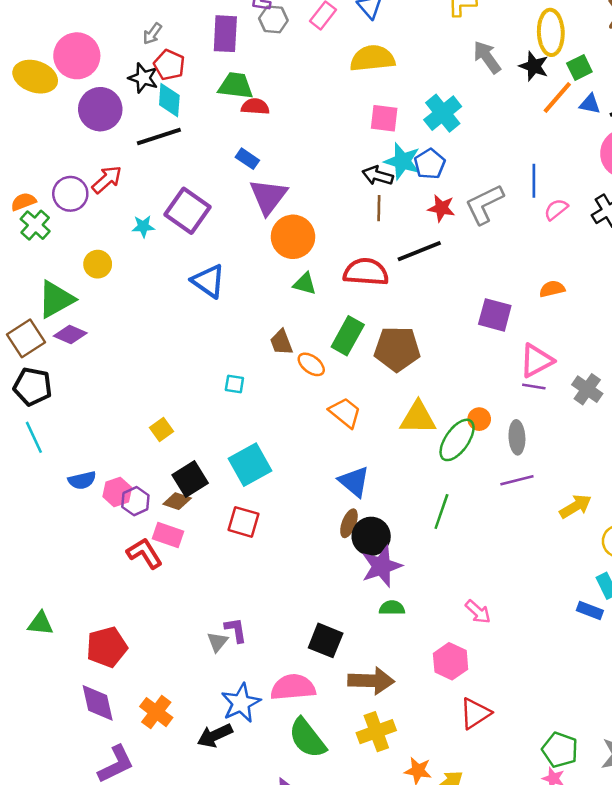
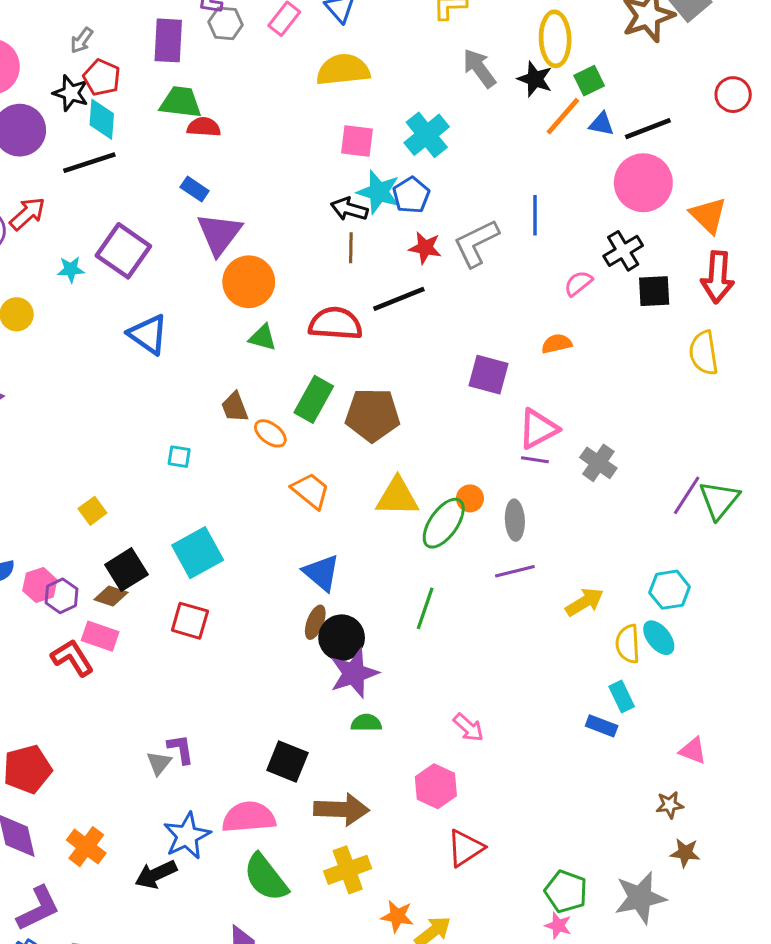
pink semicircle: (556, 209) -> (578, 283), moved

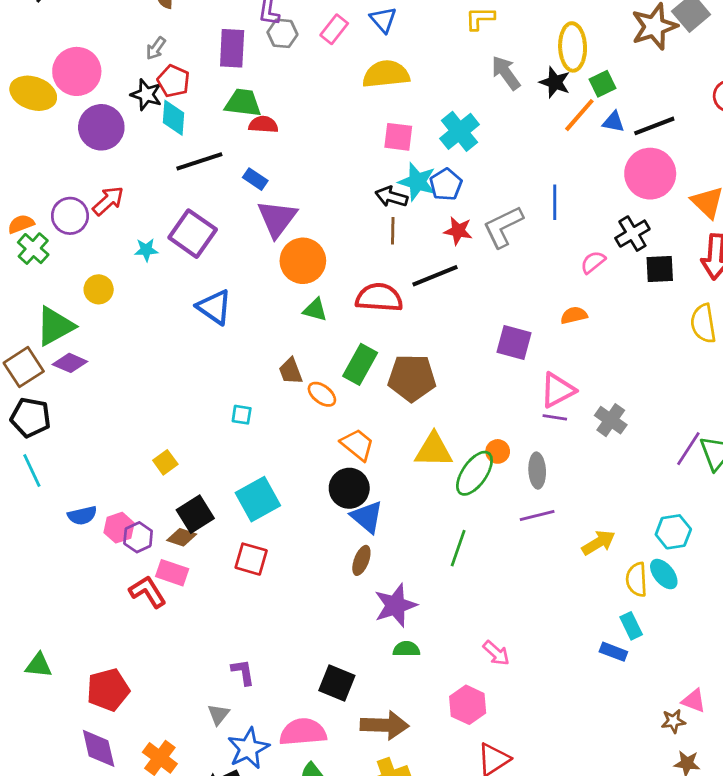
black line: (89, 163) -> (199, 161), moved
black circle: (342, 638) -> (349, 488), moved
pink triangle: (693, 751) -> (694, 701), moved
gray triangle: (159, 763) -> (218, 714), moved

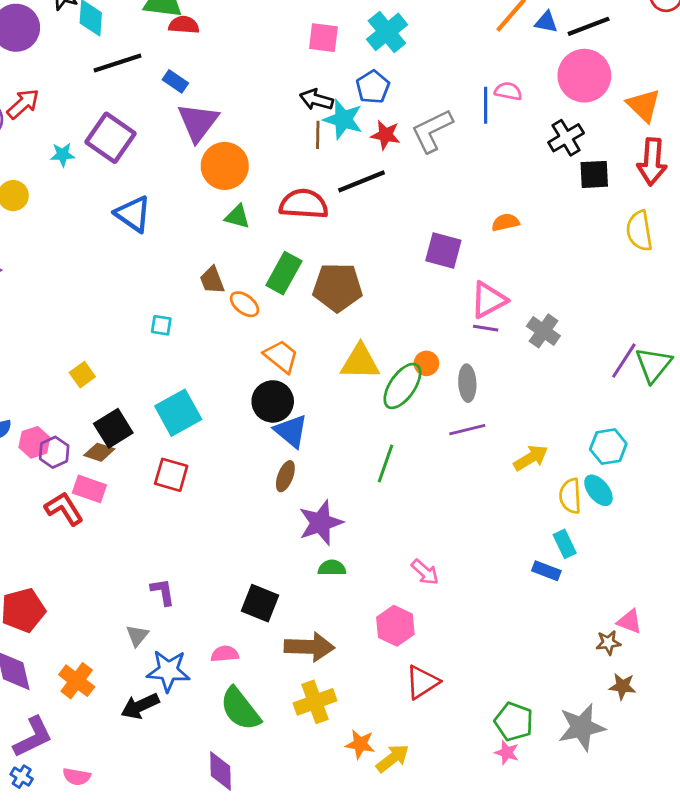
cyan star: (417, 182) -> (343, 119), moved
pink semicircle: (593, 262) -> (508, 91), moved, turned 50
pink semicircle: (303, 732) -> (225, 654), size x0.6
blue star: (248, 748) -> (168, 671), turned 30

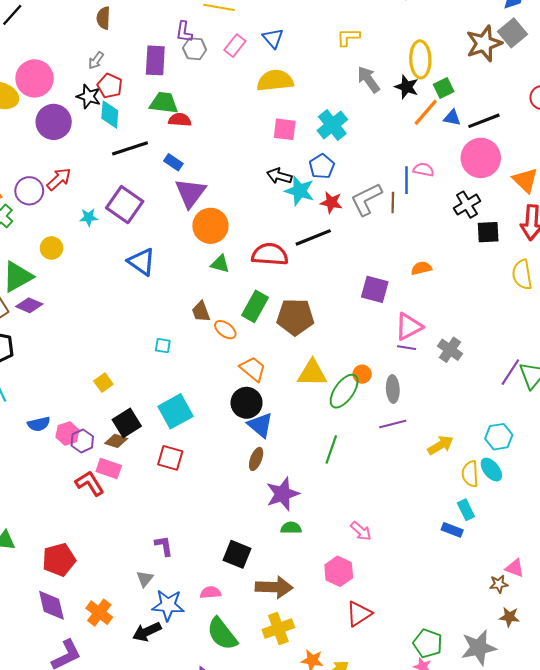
brown line: (318, 135) -> (393, 202), moved

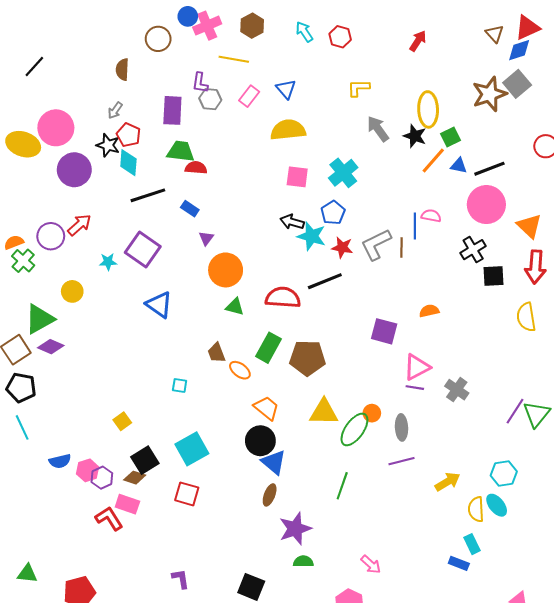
purple triangle: (190, 193) -> (206, 238), size x0.5

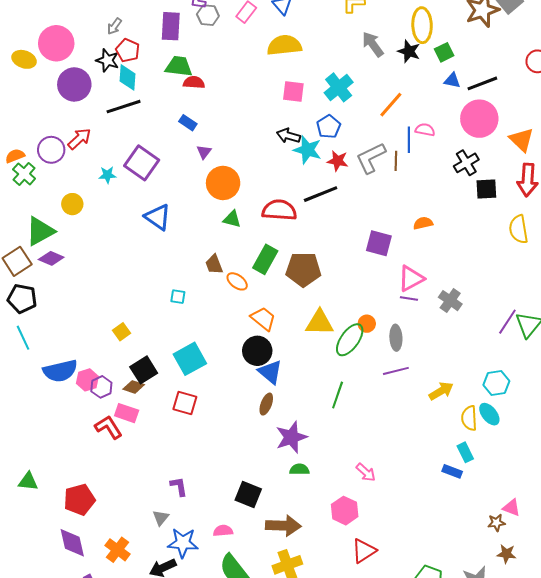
yellow ellipse: (23, 144) -> (24, 59), size x0.7
orange line: (433, 161) -> (391, 105), moved
black line: (148, 195) -> (124, 107), moved
blue semicircle: (60, 461) -> (60, 371), size x1.6

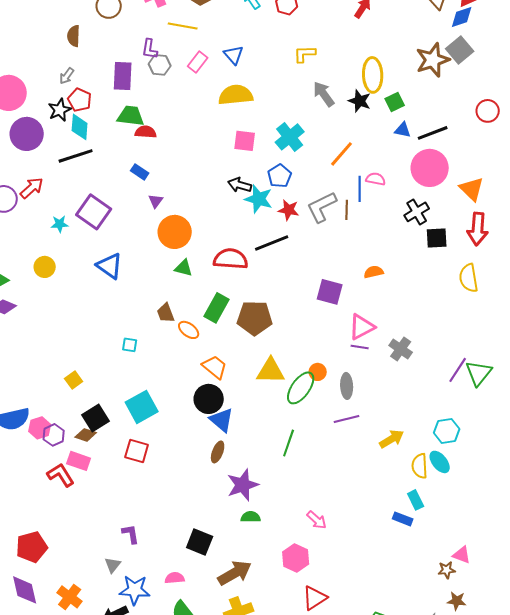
black star: (107, 60) -> (60, 110), turned 30
yellow circle: (72, 204) -> (45, 267), moved
brown arrow: (283, 526) -> (235, 573), turned -32

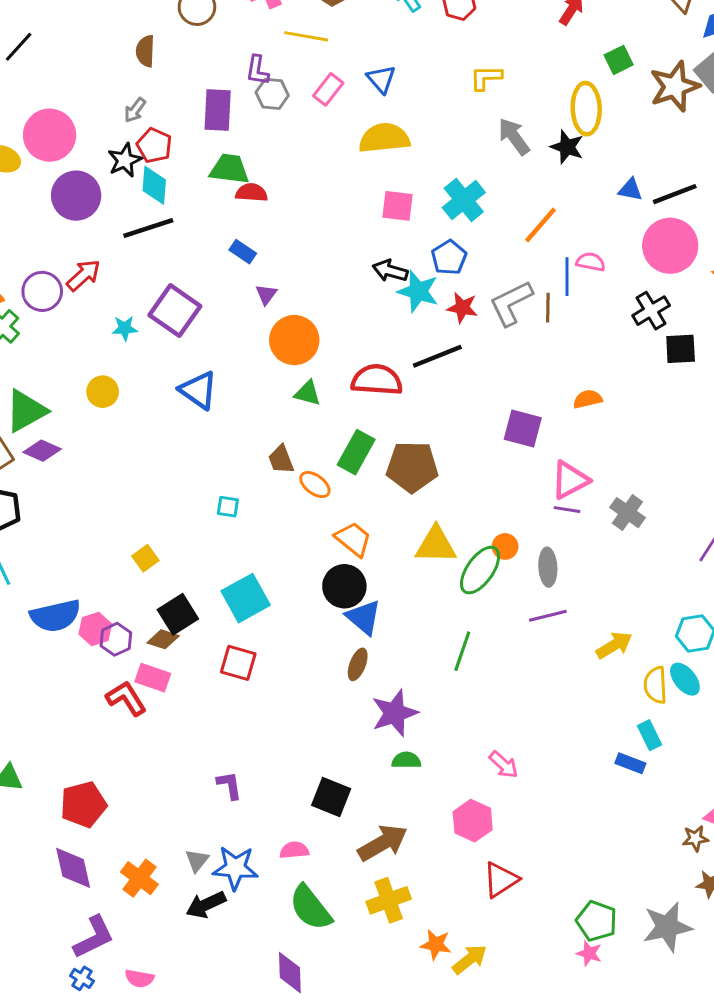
green square: (395, 102) -> (619, 60), moved
gray triangle: (113, 565) -> (197, 860), moved

